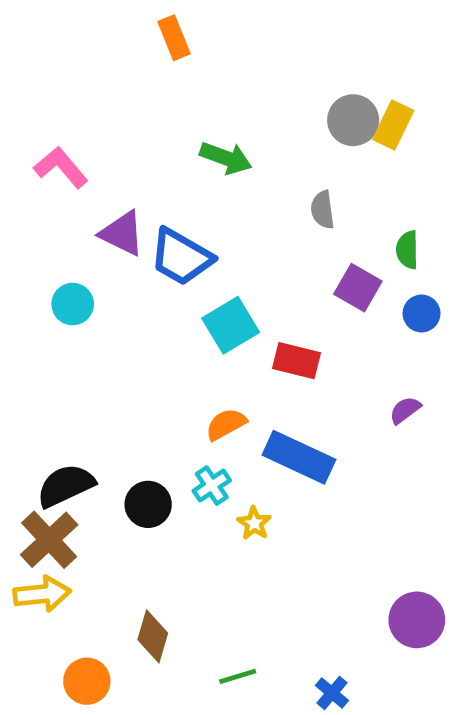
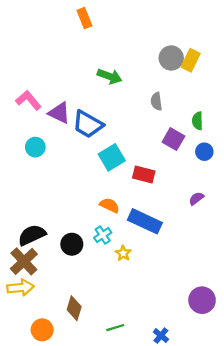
pink L-shape: (61, 167) -> (28, 100), moved
orange semicircle: (226, 424) -> (110, 205), turned 54

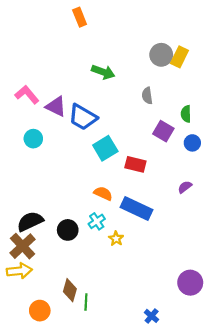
green line: (115, 328) -> (86, 302), moved, turned -70

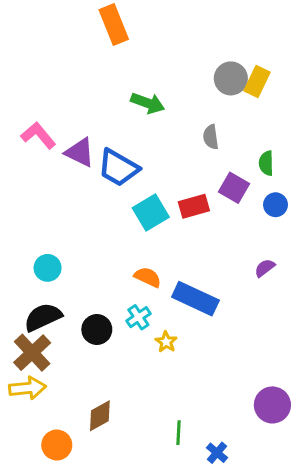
orange rectangle: (80, 17) -> (114, 25), size x1.4
cyan circle: (33, 139) -> (48, 268), moved
red rectangle: (135, 164) -> (194, 206), moved, turned -30
brown diamond: (70, 290) -> (100, 416), turned 45
green line: (86, 302) -> (178, 433), moved

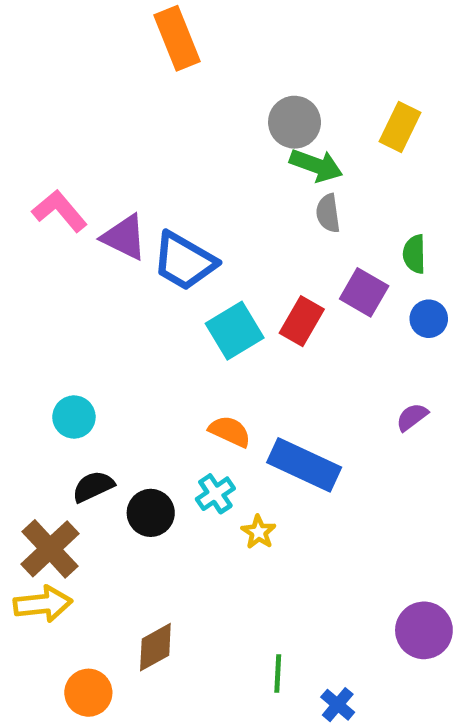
gray circle: (231, 78) -> (295, 122), moved
green arrow: (148, 103) -> (316, 165), moved
red rectangle: (194, 206) -> (302, 321), turned -44
black semicircle: (43, 317) -> (93, 487), moved, size x0.7

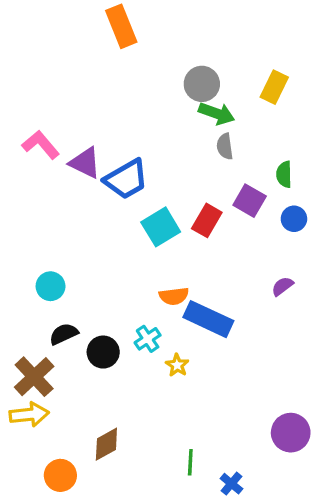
blue trapezoid: (184, 261) -> (126, 179), turned -60
orange semicircle: (230, 431) -> (174, 296), moved, turned 148

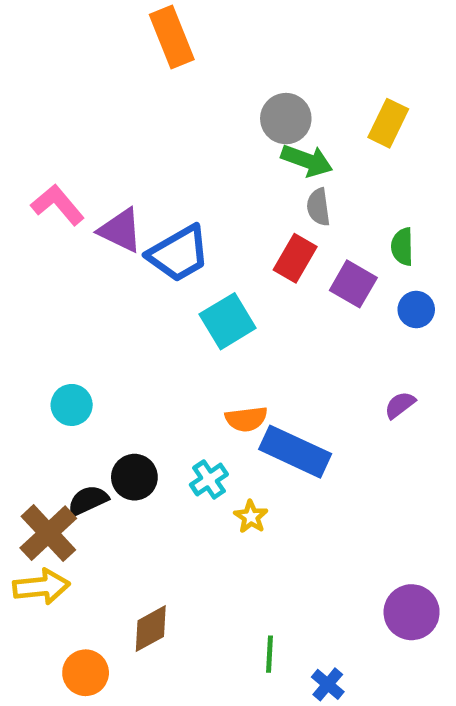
red rectangle: (207, 220) -> (295, 258), moved
black semicircle: (64, 334) -> (88, 500), moved
black circle: (103, 352) -> (134, 477), moved

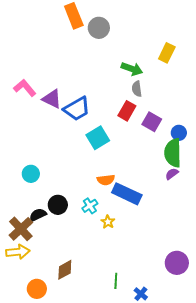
gray circle: (286, 119) -> (99, 28), moved
green semicircle: (402, 247) -> (173, 153), moved, size x1.8

